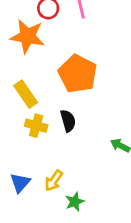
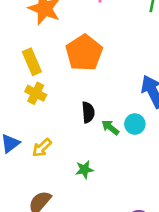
black semicircle: (68, 121) -> (88, 112), moved
green star: (75, 202) -> (84, 170), moved

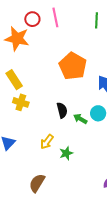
orange pentagon: (84, 53) -> (73, 66), moved
yellow arrow: (42, 148) -> (47, 142), moved

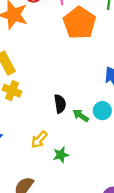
orange pentagon: (73, 66) -> (79, 23), moved

